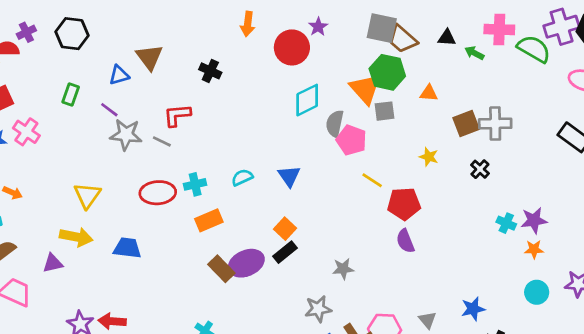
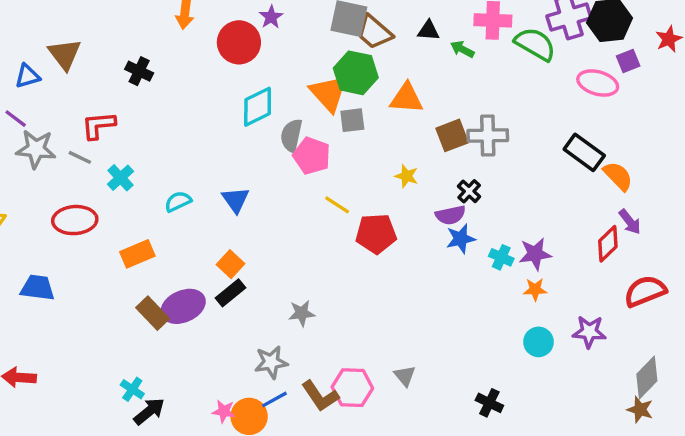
orange triangle: (429, 93) -> (406, 98), size x1.5
cyan cross: (195, 184) -> (120, 178), moved, turned -30
purple semicircle: (405, 241) -> (450, 215), moved, turned -80
blue star: (473, 309) -> (461, 239), moved

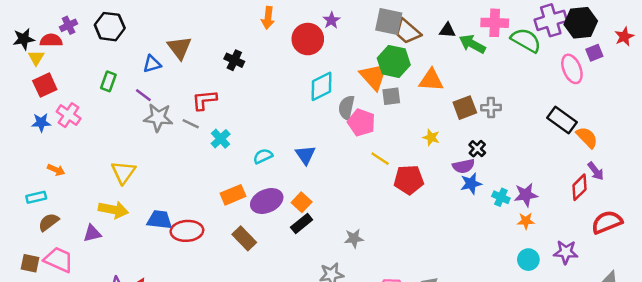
green arrow: (462, 49) -> (472, 44), size x1.5
pink ellipse: (598, 83) -> (572, 69), turned 52
gray cross: (488, 135) -> (491, 108), size x0.7
red ellipse: (75, 220) -> (187, 231), moved
purple ellipse: (183, 306) -> (267, 201), moved

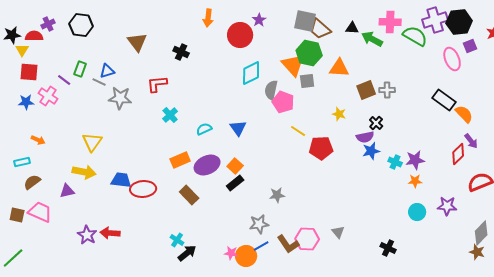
blue triangle: (152, 64) -> (107, 71), moved
red square: (45, 85) -> (29, 72), turned 30
purple line: (143, 95) -> (64, 80), moved
gray line: (191, 124) -> (99, 82), moved

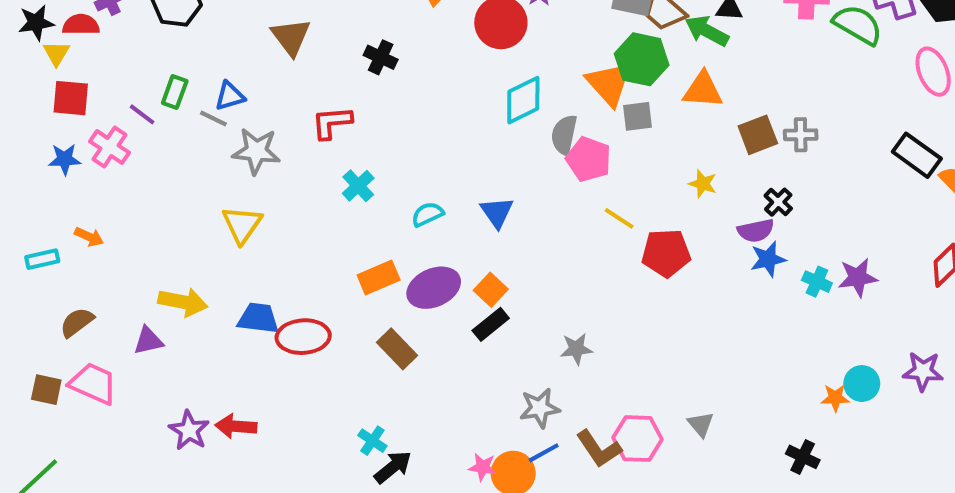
green arrow: (372, 39) -> (707, 31), moved
yellow triangle: (92, 142) -> (242, 224), moved
cyan rectangle: (22, 162) -> (42, 259), moved
orange star: (415, 181) -> (835, 398), moved

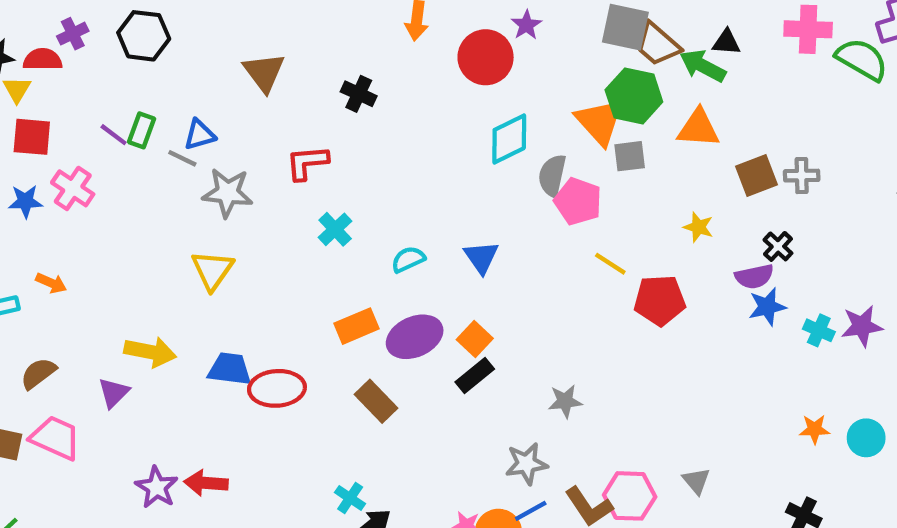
purple line: (142, 114) -> (114, 135), moved
purple triangle: (148, 341) -> (114, 393), turned -32
orange star: (835, 398) -> (815, 429), moved

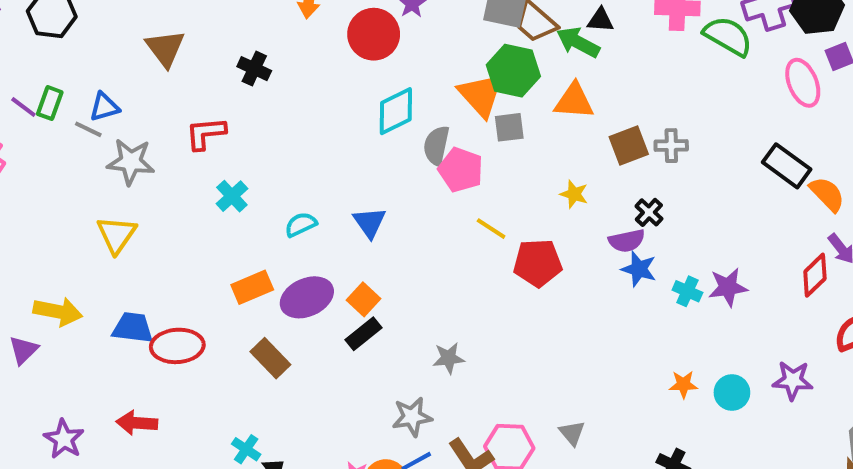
blue star: (767, 307) -> (639, 269), turned 30
red arrow: (206, 483) -> (137, 423), moved

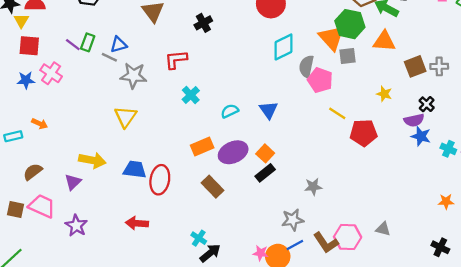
black cross: (254, 69) -> (203, 23), turned 36
red ellipse: (177, 346) -> (160, 180), turned -76
gray triangle: (572, 433) -> (383, 229), turned -35
purple star: (64, 439) -> (76, 226), moved

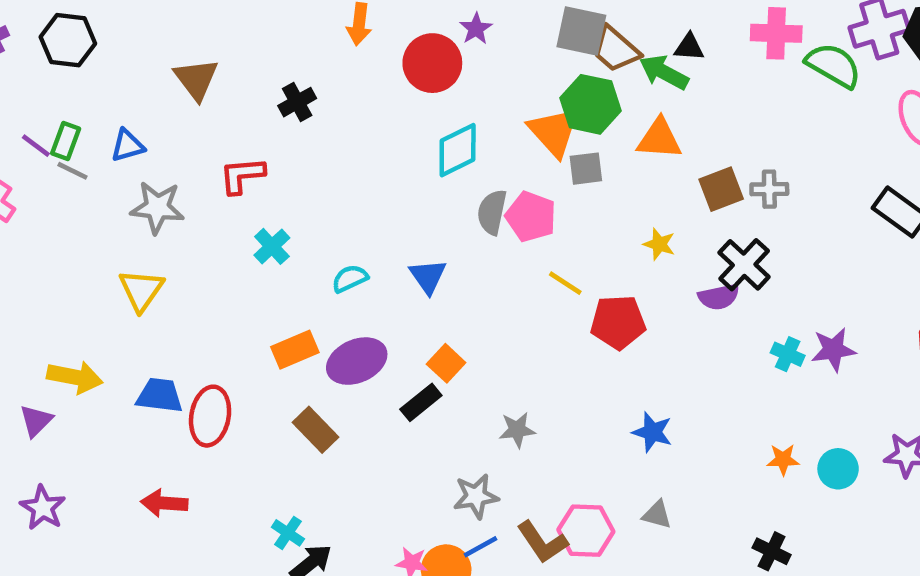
gray line: (109, 57) -> (73, 171), moved
gray semicircle: (306, 66) -> (492, 212), moved
black cross: (427, 104) -> (744, 265), size x1.6
blue star: (421, 136) -> (652, 432), moved
orange square: (265, 153) -> (446, 363), moved

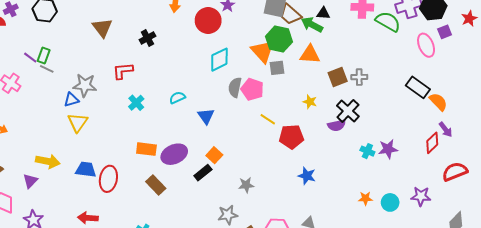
blue triangle: (128, 146) -> (71, 100), moved
cyan semicircle: (350, 279) -> (177, 98), moved
orange rectangle: (295, 350) -> (146, 149), turned 30
blue star: (652, 432) -> (307, 176), moved

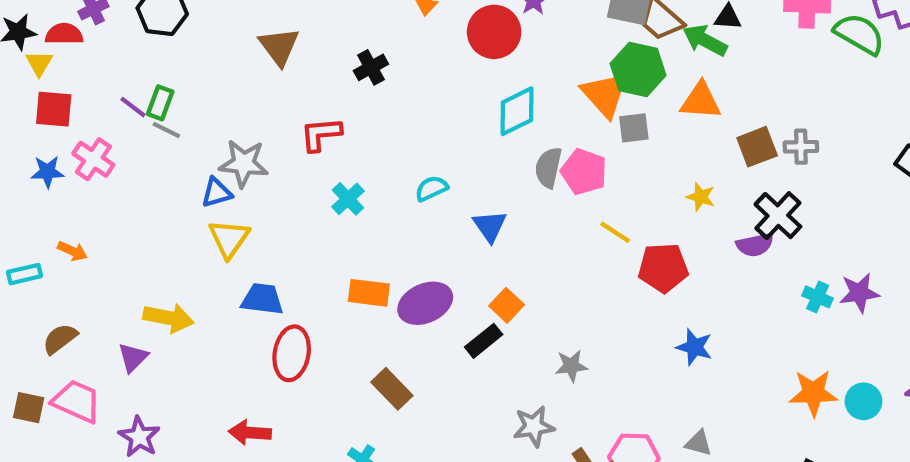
blue trapezoid: (86, 170) -> (262, 299), moved
brown rectangle: (156, 185) -> (392, 389), moved
orange star: (365, 198) -> (813, 393), size x1.6

